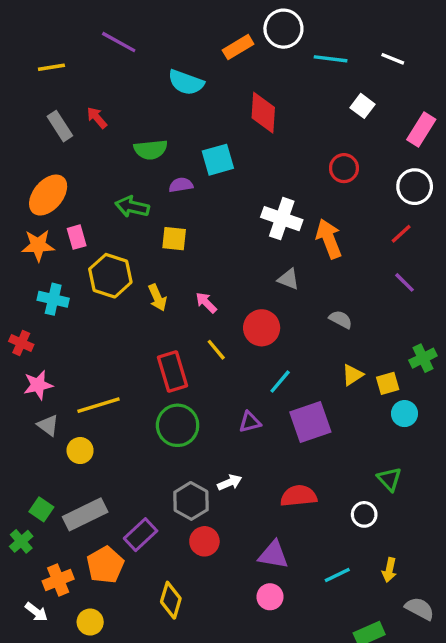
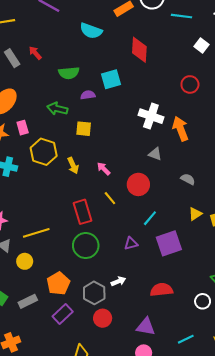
gray rectangle: (85, 514) -> (28, 301), size x0.7
orange pentagon: (105, 565) -> (58, 283), moved

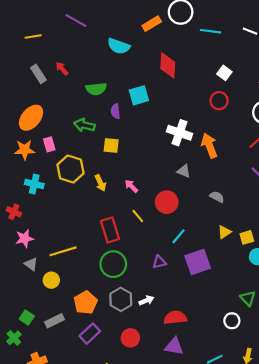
white square: (202, 46) -> (224, 73), moved
purple semicircle: (88, 95) -> (115, 111), turned -88
red semicircle: (162, 290) -> (175, 318), moved
gray hexagon: (94, 293) -> (121, 299), moved

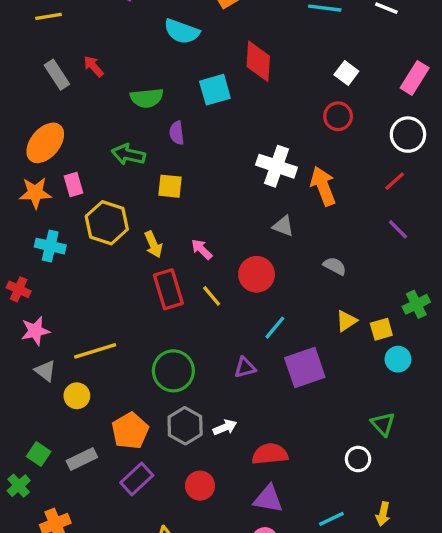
cyan square: (139, 95) -> (215, 90), moved
red rectangle: (110, 230) -> (168, 289), moved

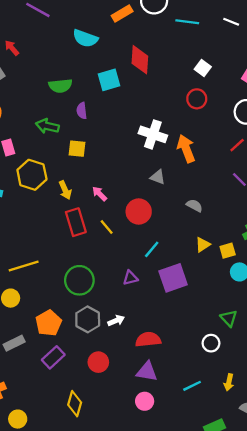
red arrow: (94, 66) -> (12, 48), moved

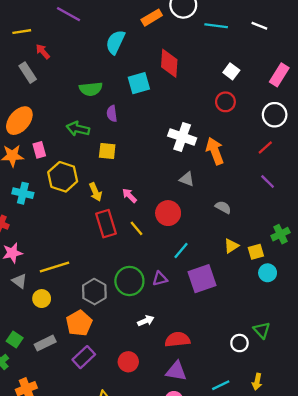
cyan semicircle: (85, 38) -> (115, 42), turned 95
green circle: (79, 280) -> (129, 281), moved
green triangle: (229, 318) -> (262, 330), moved
gray hexagon: (88, 319) -> (94, 292), moved

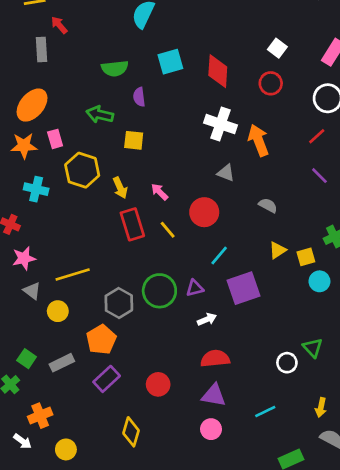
red diamond: (169, 63) -> (218, 71), moved
gray rectangle: (28, 73) -> (42, 49), turned 30
white arrow: (146, 321) -> (207, 319), moved
yellow arrow: (257, 382) -> (321, 407), moved

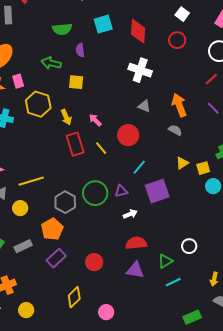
orange arrow: (258, 140) -> (179, 105), moved
green triangle: (313, 348) -> (165, 261), moved, turned 42
pink circle: (211, 429) -> (106, 312), moved
yellow diamond: (131, 432) -> (74, 297), turned 30

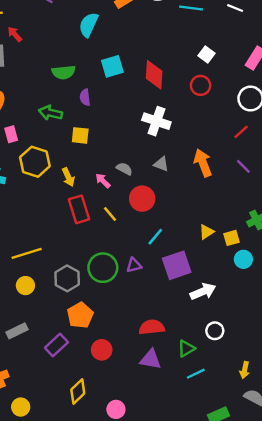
gray semicircle: (175, 130) -> (124, 169), moved
yellow circle: (20, 208) -> (25, 286), moved
white arrow: (130, 214) -> (203, 291), moved, size x1.5
orange pentagon: (52, 229) -> (80, 315), moved

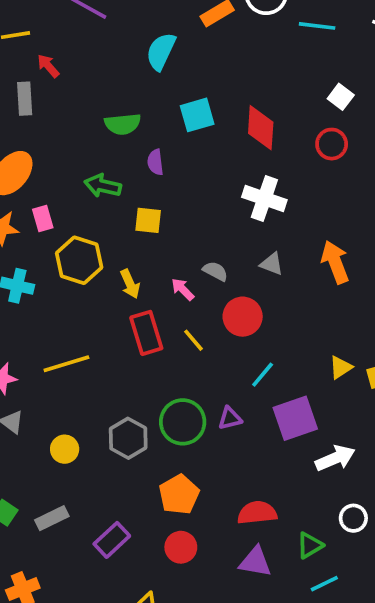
yellow line: (27, 253) -> (66, 364), moved
orange pentagon: (80, 315) -> (179, 495), moved

